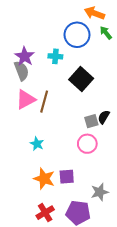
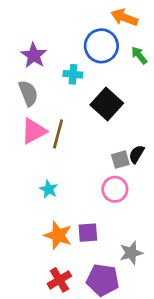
green arrow: (106, 33) -> (139, 55), moved
purple star: (25, 56) -> (34, 55), moved

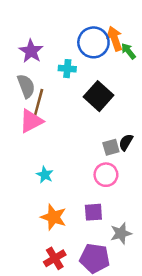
orange arrow: (124, 17) -> (115, 39), moved, turned 50
brown line: (58, 134) -> (39, 102), moved
purple square: (88, 233) -> (93, 212), moved

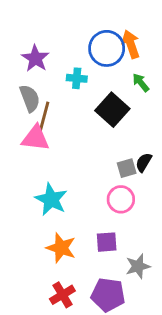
green arrow: (128, 51) -> (141, 83), moved
pink triangle: (31, 121) -> (35, 138), turned 35
cyan star: (45, 175) -> (51, 199), size x1.6

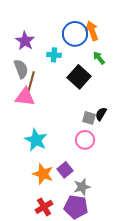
gray square: (127, 168) -> (89, 118), turned 32
purple square: (107, 242) -> (65, 170), moved, turned -35
gray star: (138, 266) -> (82, 187), moved

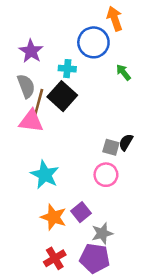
orange arrow: (92, 31) -> (115, 19), moved
black square: (79, 77) -> (62, 96), moved

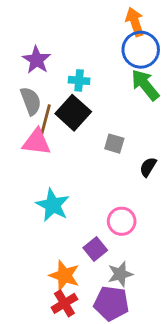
blue circle: (93, 42) -> (141, 50), moved
green arrow: (123, 72) -> (145, 85), size x1.6
gray square: (111, 147) -> (114, 144), moved
pink circle: (106, 175) -> (122, 221), moved
orange star: (54, 217) -> (64, 275), moved

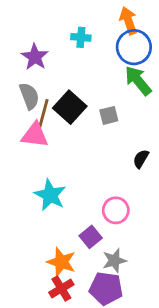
cyan cross: (79, 80) -> (81, 37), moved
gray square: (114, 144) -> (109, 115), moved, turned -30

